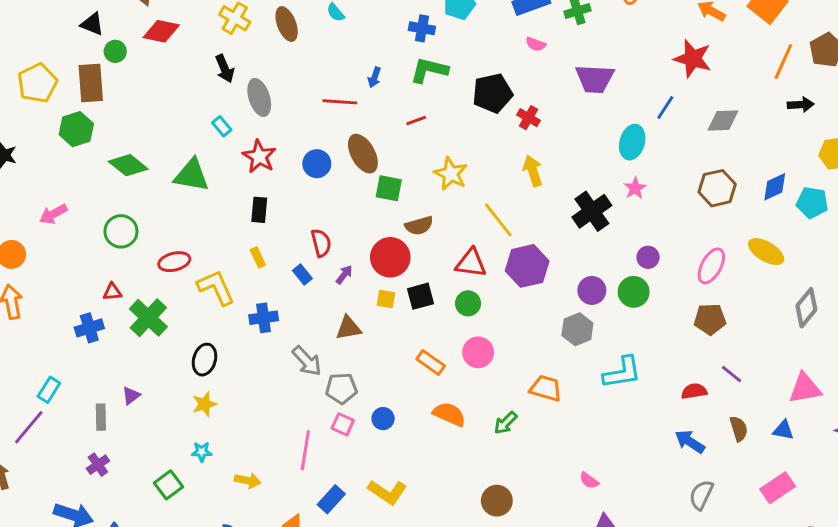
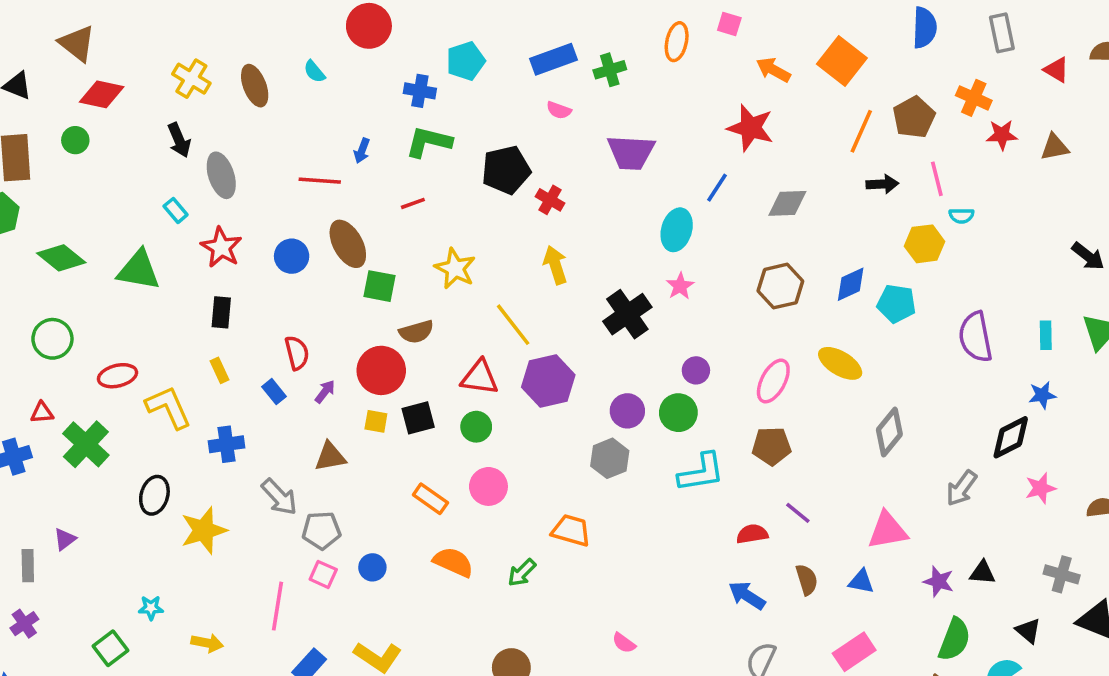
green circle: (115, 51) -> (75, 140), moved
cyan L-shape: (622, 372) -> (701, 472), moved
yellow star: (204, 404) -> (204, 530), moved, size x1.5

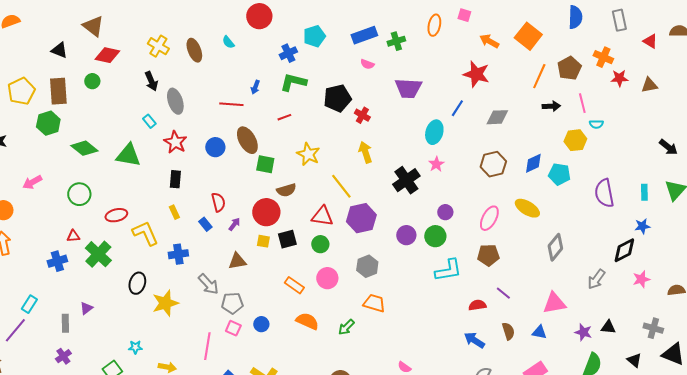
blue cross: (420, 91) -> (288, 53), turned -36
gray hexagon: (610, 458) -> (367, 266), moved

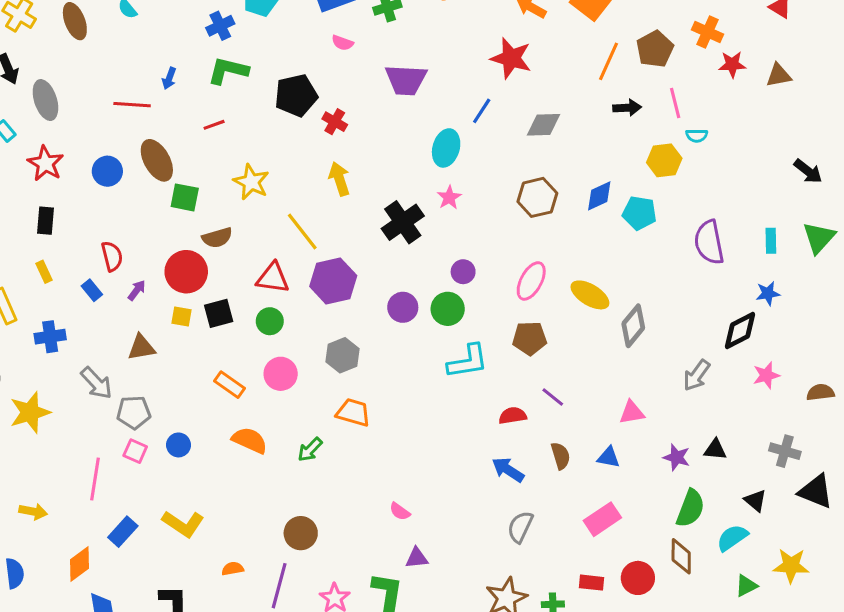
yellow ellipse: (527, 208) -> (590, 295), moved
pink triangle: (554, 303) -> (632, 412), size x0.7

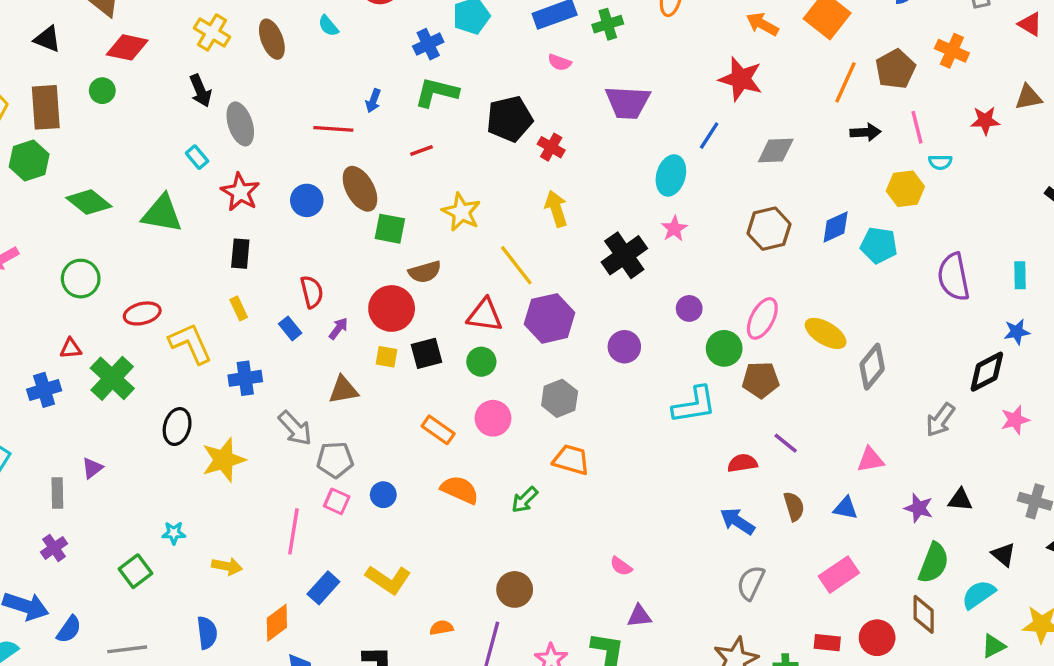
red star: (732, 64) -> (985, 121), moved
green circle: (448, 309) -> (724, 348), moved

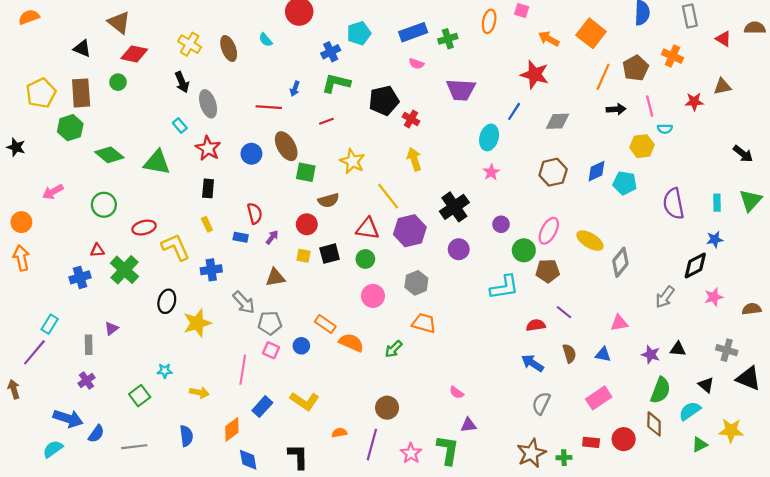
black cross: (624, 255) -> (454, 207), moved
red circle: (392, 308) -> (307, 224), size x0.7
blue rectangle: (290, 328) -> (241, 237), turned -40
orange rectangle: (438, 430) -> (325, 324), moved

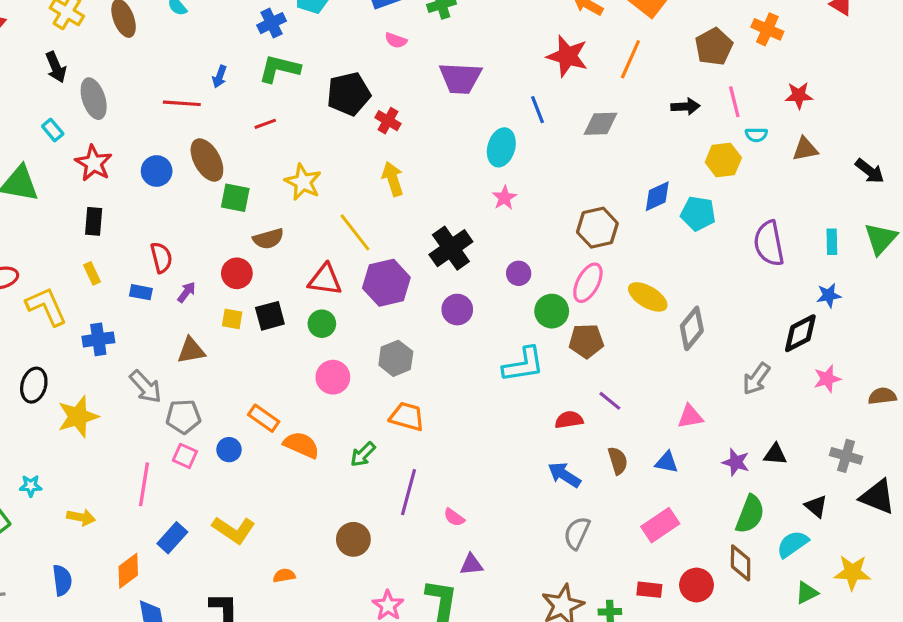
orange line: (603, 77) -> (630, 59), moved
brown triangle: (722, 86) -> (805, 149), moved
blue line: (514, 111) -> (538, 110), turned -54
brown hexagon: (553, 172) -> (597, 228), moved
purple line: (372, 445) -> (408, 492), moved

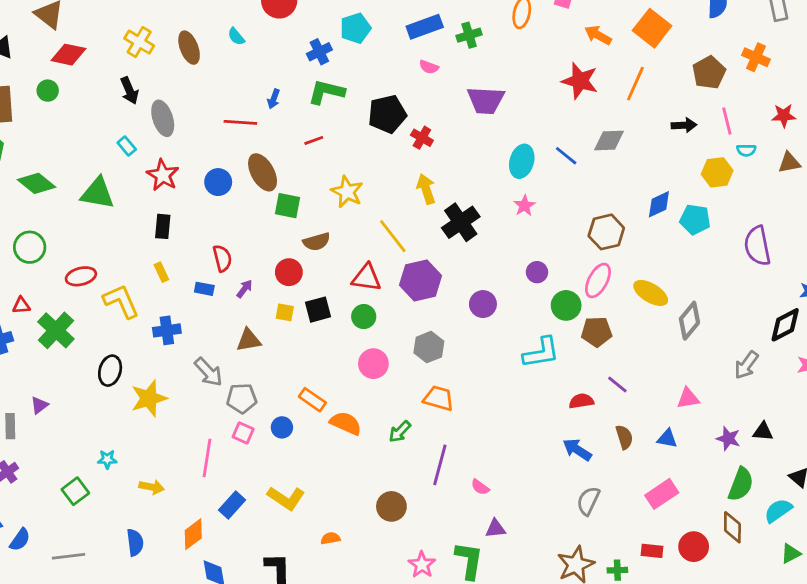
blue line: (538, 110) -> (566, 156), moved, turned -30
black cross: (451, 248) -> (461, 222), moved

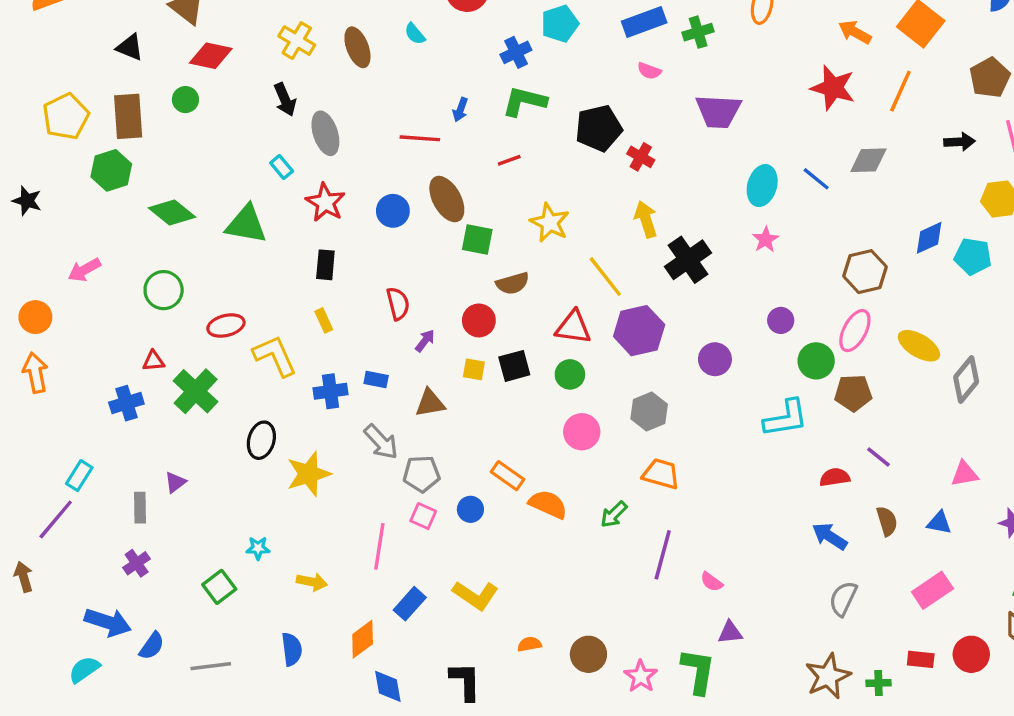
blue rectangle: (204, 289) -> (376, 379), moved
brown circle: (391, 506) -> (588, 654), moved

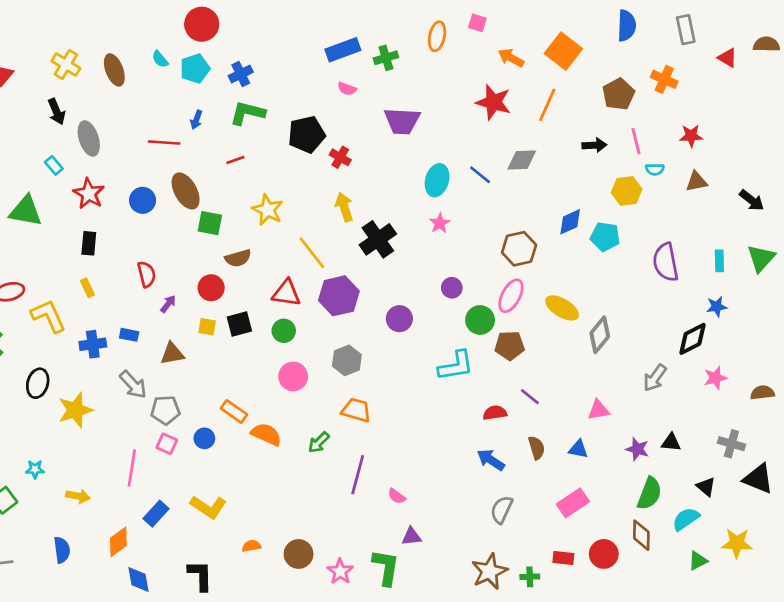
cyan pentagon: (560, 24) -> (195, 69), moved

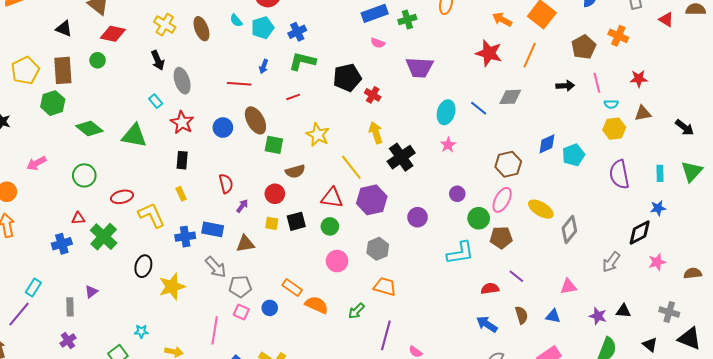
yellow hexagon: (627, 191) -> (614, 129), moved
cyan pentagon: (605, 237) -> (573, 155), turned -30
blue rectangle: (129, 335) -> (213, 229), size x1.5

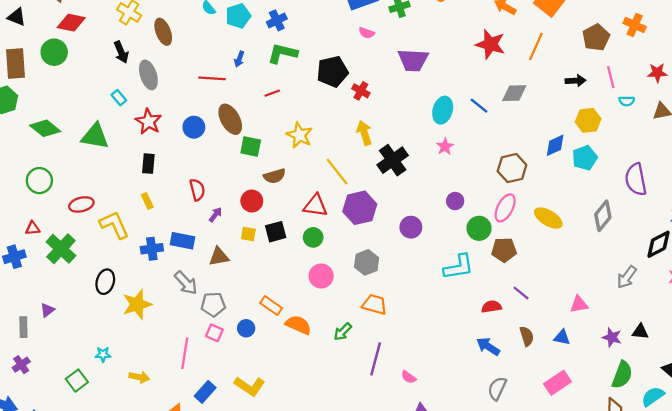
brown ellipse: (201, 29) -> (163, 32), moved
green circle: (98, 60) -> (54, 52), size x1.5
yellow hexagon: (614, 129) -> (588, 120), moved
gray diamond: (569, 229) -> (603, 216), moved

